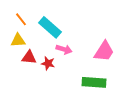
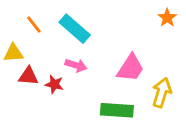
orange line: (21, 19) -> (34, 24), moved
cyan rectangle: (50, 27) -> (75, 29), moved

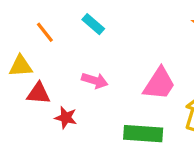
cyan rectangle: (75, 29) -> (93, 24), moved, size x0.6
red star: (54, 84) -> (66, 118), moved

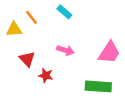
yellow triangle: (21, 66) -> (14, 29), moved
red triangle: (38, 93) -> (27, 59), turned 42

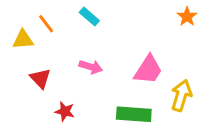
red star: (46, 75) -> (65, 111), moved

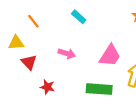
cyan rectangle: (89, 17) -> (79, 17), moved
yellow triangle: (23, 40) -> (16, 43), moved

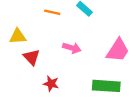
orange line: (33, 21) -> (52, 12), moved, turned -40

